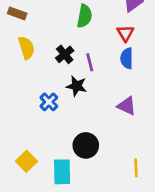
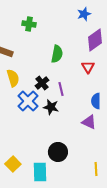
blue semicircle: (127, 58) -> (96, 101), moved
blue cross: (49, 102) -> (28, 101), moved, size x1.5

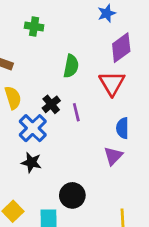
red triangle: (88, 67) -> (112, 83), size x1.5
black star: (51, 107) -> (31, 162), moved
purple triangle: (89, 122) -> (113, 156), turned 49

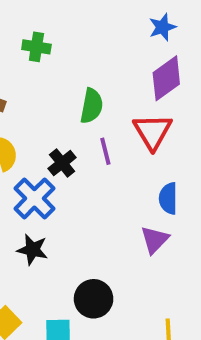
blue star: (107, 13) -> (162, 27), moved
purple line: (76, 112) -> (105, 151), moved

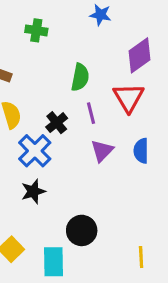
blue star: (162, 27) -> (100, 15), moved, turned 30
purple triangle: (155, 240) -> (102, 151), moved
black star: (33, 250) -> (33, 191), turned -30

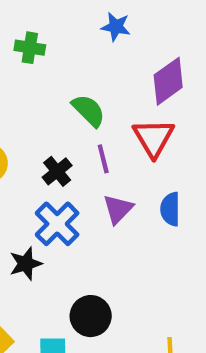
green semicircle: (80, 77) -> (89, 111), turned -56
blue cross: (35, 151) -> (57, 224), moved

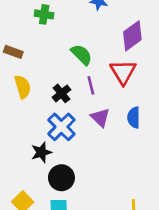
purple triangle: (118, 209) -> (100, 118), turned -30
black circle: (91, 316) -> (61, 178), moved

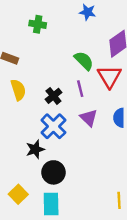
green semicircle: (82, 55) -> (84, 61), moved

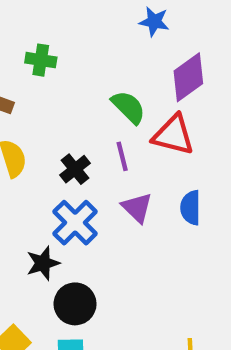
blue star: (87, 12) -> (154, 22), moved
green cross: (38, 24) -> (41, 60), moved
red triangle: (109, 76) -> (173, 135), turned -45

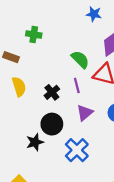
purple triangle: (137, 208) -> (85, 113), turned 36
blue cross: (75, 223) -> (77, 150), moved
black circle: (75, 304) -> (52, 124), moved

